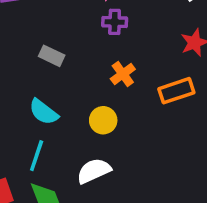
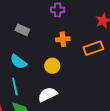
orange cross: (123, 74) -> (63, 39), turned 32
cyan line: (37, 156) -> (15, 87), turned -30

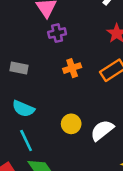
yellow circle: (52, 66) -> (71, 124), moved
white semicircle: (48, 94) -> (102, 130), moved

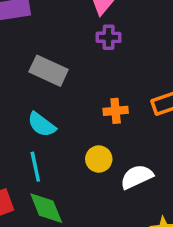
gray rectangle: (19, 68) -> (49, 71), size x1.5
orange cross: (72, 68) -> (116, 111), moved

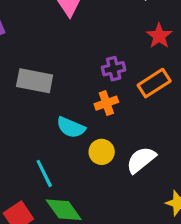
purple cross: (109, 37) -> (114, 69), moved
cyan semicircle: (42, 125) -> (71, 127), moved

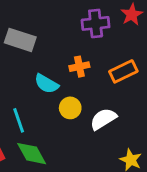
purple cross: (114, 69) -> (96, 23), moved, size x1.4
orange rectangle: (154, 83) -> (123, 71), moved

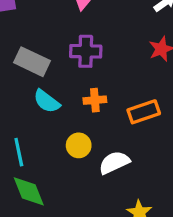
purple cross: (96, 23) -> (86, 51), moved
cyan semicircle: (46, 84) -> (47, 101), moved

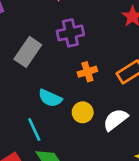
gray rectangle: (32, 62) -> (28, 52), turned -68
cyan semicircle: (47, 101) -> (50, 98), moved

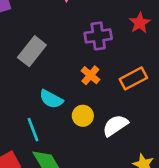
purple cross: (70, 33) -> (98, 36), moved
orange cross: (87, 72) -> (90, 75), turned -36

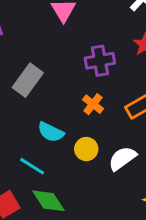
cyan line: (33, 130) -> (32, 166), turned -35

